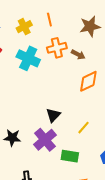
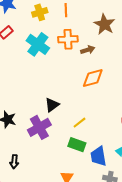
brown star: (90, 26) -> (104, 24), turned 30
brown arrow: (78, 55) -> (88, 50), turned -56
green rectangle: (70, 156) -> (77, 145), moved

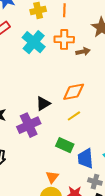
orange diamond: (93, 78) -> (74, 92), moved
yellow line: (79, 123) -> (74, 116), moved

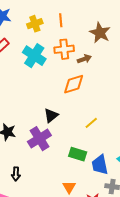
orange diamond: (74, 92) -> (74, 84), moved
yellow line: (74, 116) -> (91, 123), moved

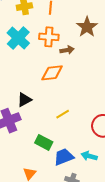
blue trapezoid: (100, 165) -> (64, 157), turned 70

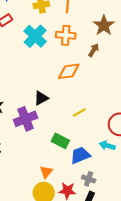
brown arrow: (67, 50) -> (94, 50), moved, turned -48
cyan arrow: (89, 156) -> (107, 146), moved

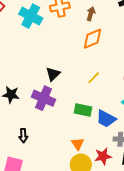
orange diamond: (69, 71) -> (92, 39), moved
purple cross: (26, 119) -> (44, 98), turned -30
blue trapezoid: (80, 155) -> (106, 119), turned -115

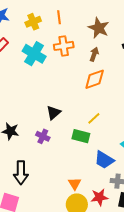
purple cross: (44, 98) -> (43, 136), size x0.6
green rectangle: (83, 110) -> (81, 136), moved
black arrow: (23, 136) -> (21, 173), size x1.6

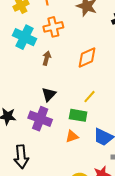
brown arrow: (94, 54) -> (47, 58), moved
purple cross: (43, 136) -> (40, 119), size x1.6
orange triangle: (75, 184) -> (72, 136), moved, turned 48

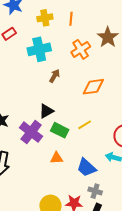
orange cross: (53, 27) -> (81, 49), moved, turned -36
cyan cross: (24, 37) -> (39, 49), turned 35
green rectangle: (78, 115) -> (60, 130), moved

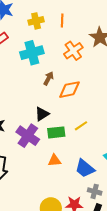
orange diamond: (93, 87) -> (69, 90), moved
green rectangle: (60, 130) -> (56, 132), turned -30

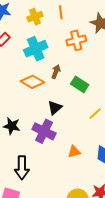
orange cross: (73, 51) -> (76, 40), turned 30
orange diamond: (69, 90) -> (32, 82), moved, turned 50
green rectangle: (56, 132) -> (80, 84), moved, turned 48

